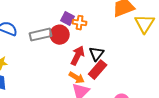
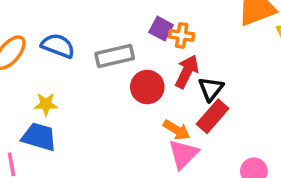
red circle: (60, 35) -> (147, 87), moved
red arrow: (78, 56) -> (187, 72), moved

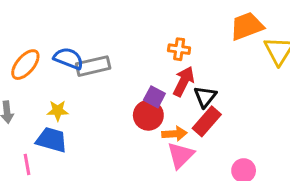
purple square: (161, 29) -> (154, 97), moved
gray rectangle: (115, 56) -> (93, 66), moved
red circle: (147, 87) -> (148, 115), moved
orange arrow: (176, 130) -> (174, 134), turned -35

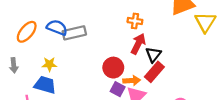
purple square: (154, 97) -> (118, 89), moved

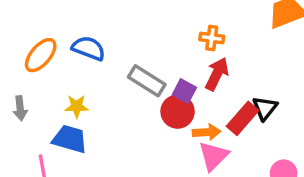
gray rectangle: (74, 33) -> (147, 81), moved, turned 45
black triangle: (153, 55) -> (265, 108), moved
purple square: (118, 89) -> (184, 91), moved

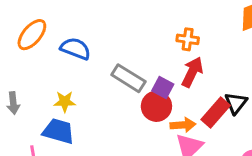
orange ellipse: (41, 55) -> (32, 35), moved

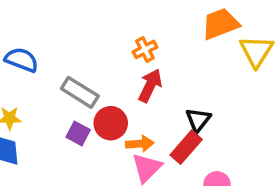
orange cross: (188, 39) -> (145, 49), turned -35
purple square: (163, 88) -> (78, 133), moved
red rectangle: (216, 112) -> (186, 147), moved

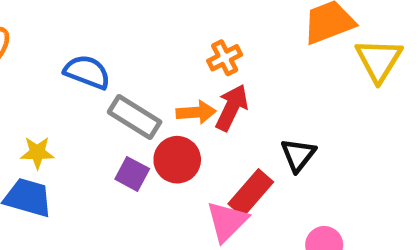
blue semicircle: (22, 60) -> (87, 72), moved
orange arrow: (140, 144) -> (196, 112), moved
red rectangle: (186, 147) -> (251, 193), moved

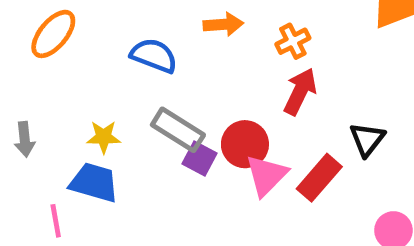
orange arrow: (196, 112) -> (223, 24), moved
gray rectangle: (135, 117) -> (178, 130), moved
pink triangle: (227, 221) -> (267, 175), moved

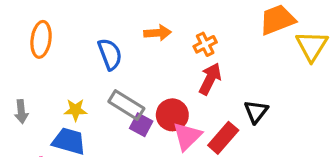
orange ellipse: (53, 34) -> (41, 39), turned -32
blue semicircle: (154, 56) -> (110, 54), turned 48

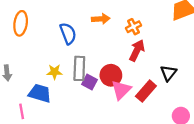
gray rectangle: (126, 105) -> (79, 68), turned 60
yellow star: (75, 110) -> (54, 72), moved

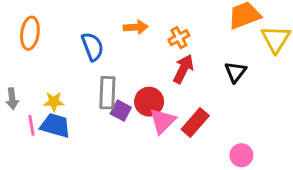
yellow star: (54, 72) -> (54, 102), moved
black triangle: (168, 73) -> (235, 72), moved
pink line: (22, 111) -> (31, 125), moved

